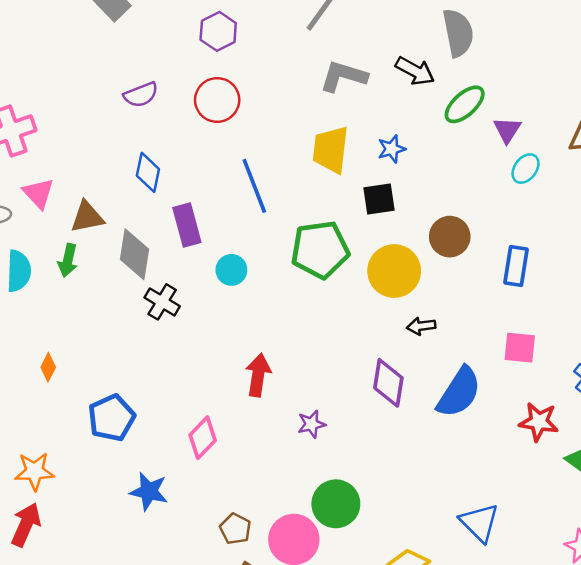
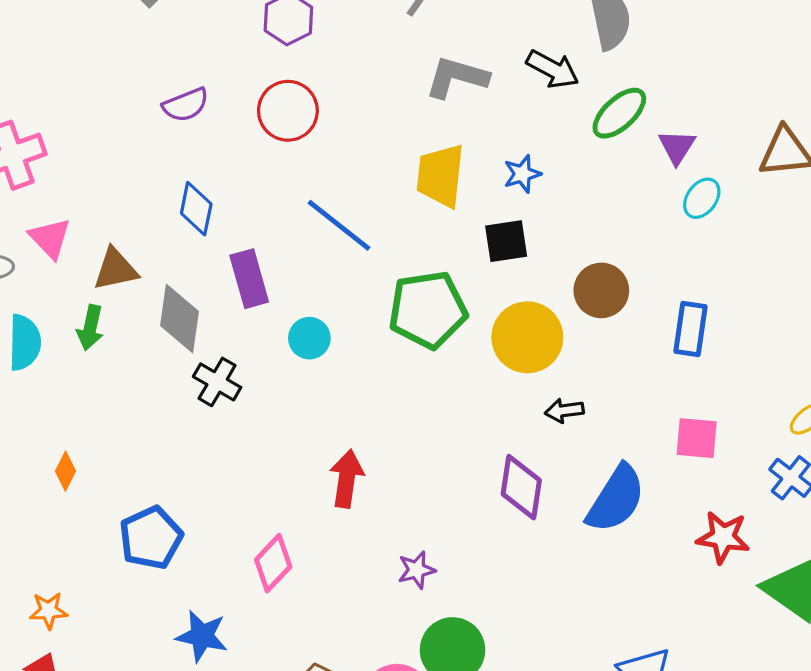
blue line: (254, 186) -> (339, 225), turned -30
purple star: (311, 424) -> (417, 570), moved
orange star: (34, 471) -> (48, 611), size x0.7

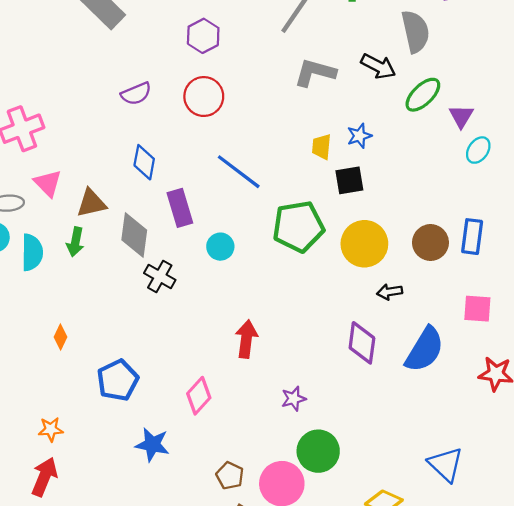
yellow trapezoid: (440, 176) -> (322, 147), moved, size x0.6
brown circle: (601, 290) -> (430, 243), moved

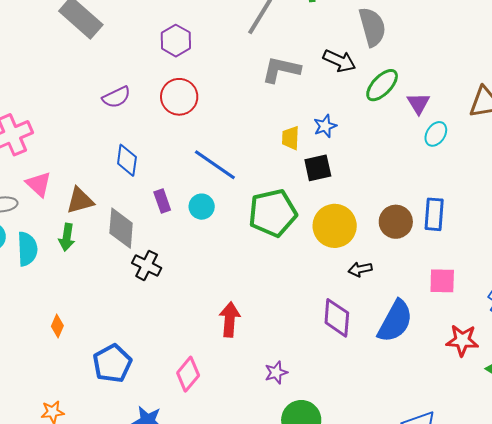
purple rectangle: (180, 208) -> (162, 201), size x0.7
cyan circle: (220, 247) -> (202, 207), moved

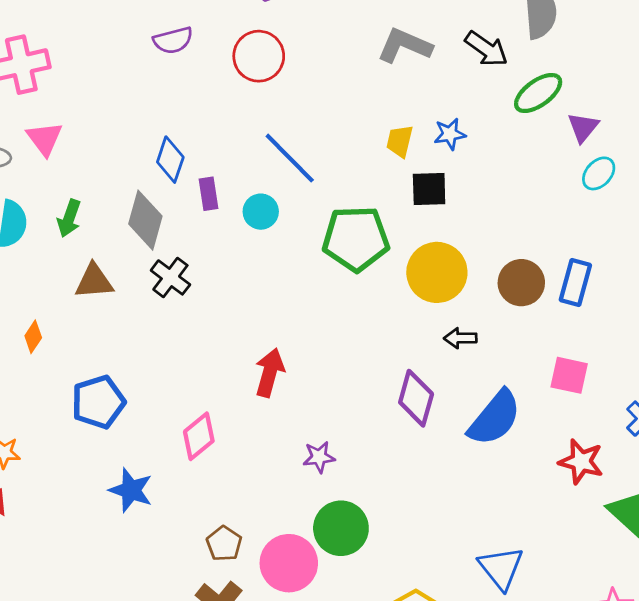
blue diamond: (127, 160) -> (170, 160), moved
brown triangle: (80, 201) -> (94, 281), moved

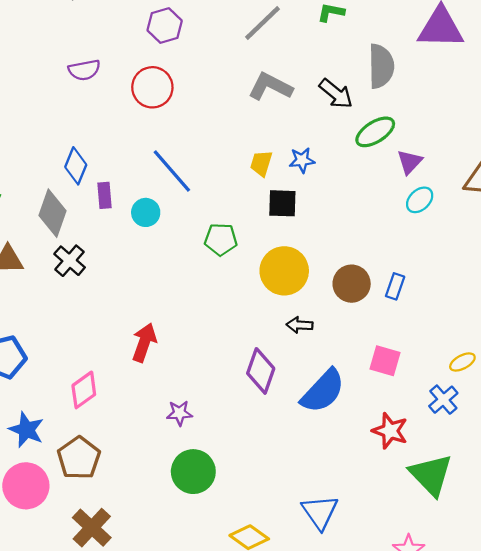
green pentagon: (356, 239) -> (221, 239), size x0.6
blue rectangle: (575, 283) -> (395, 286), size x0.7
brown pentagon: (224, 544) -> (79, 458), moved, size x1.5
pink circle: (289, 563) -> (26, 486), moved

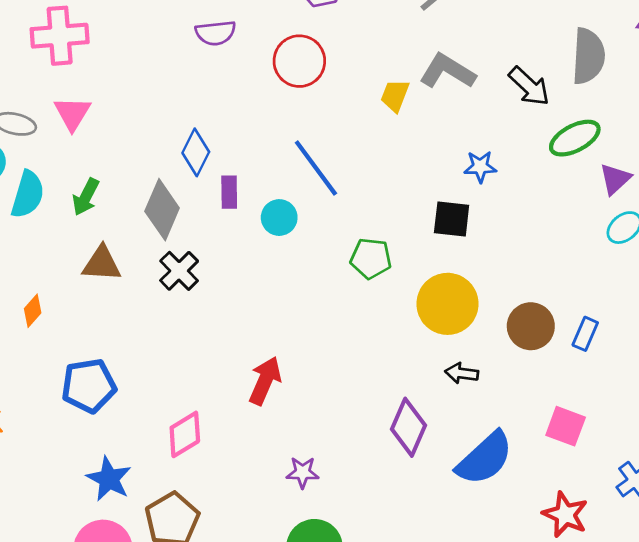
yellow trapezoid: (261, 163) -> (395, 95), moved

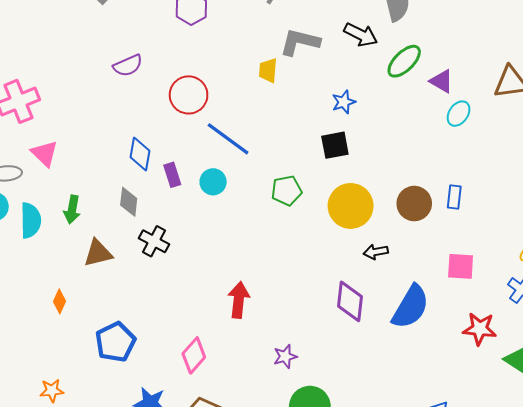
red circle: (299, 61) -> (189, 95), moved
purple triangle: (615, 179) -> (442, 81), turned -30
gray diamond: (162, 210) -> (129, 202), size x0.7

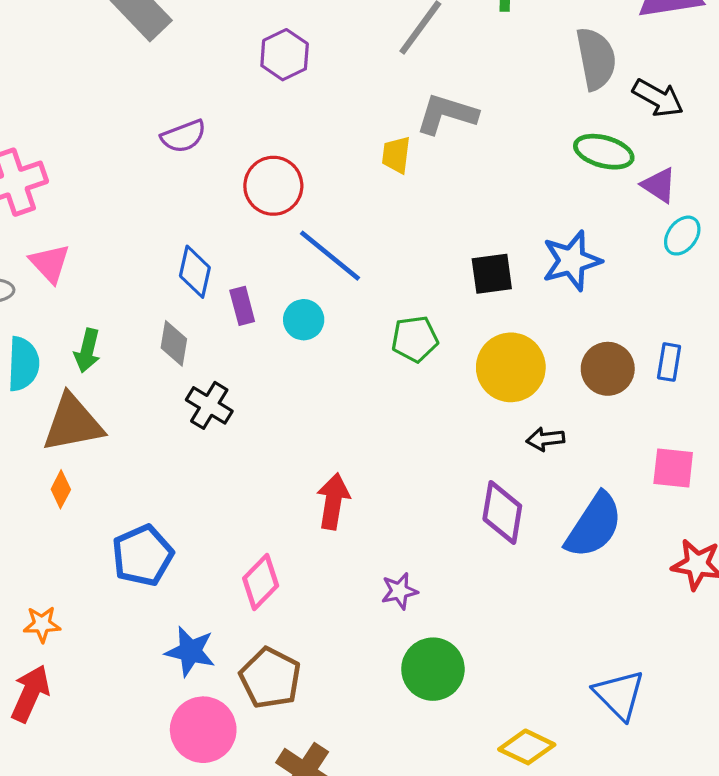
black arrow: (361, 35) -> (658, 98), moved
green ellipse: (404, 61) -> (604, 152), turned 57
blue star: (344, 102) -> (572, 261), moved, size x1.6
brown triangle: (98, 253) -> (73, 423), moved, size x1.4

